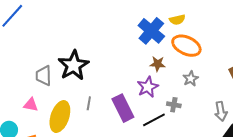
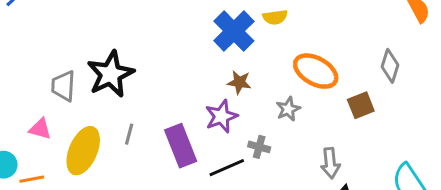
orange ellipse: (186, 46) -> (316, 71), moved

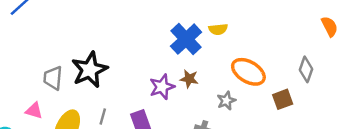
purple star: (221, 116) -> (162, 87), moved

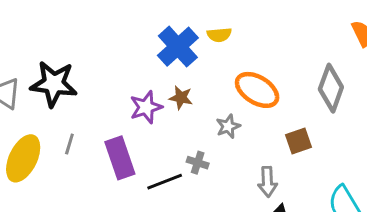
gray diamond: (306, 69) -> (331, 88), size x1.4
black star: (90, 70) -> (54, 84), turned 30
brown square: (283, 99) -> (298, 141), moved

